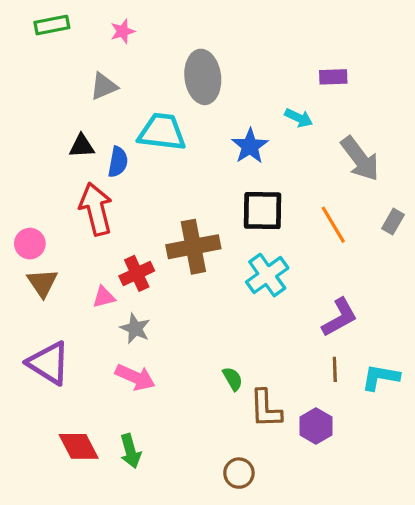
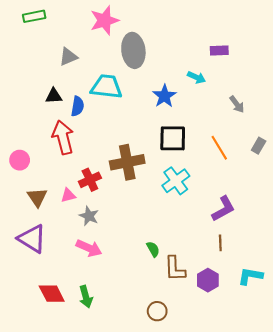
pink star: (123, 31) -> (104, 20), moved, size x1.8
gray arrow: (360, 159) -> (237, 104), size x0.6
brown triangle: (42, 283) -> (37, 197), moved
cyan L-shape: (380, 377) -> (250, 276), moved

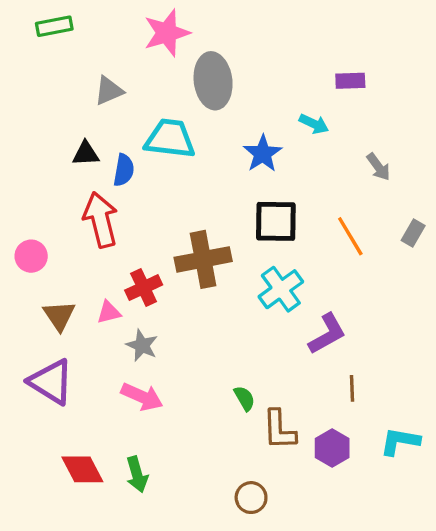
purple L-shape: (223, 209) -> (327, 334), moved

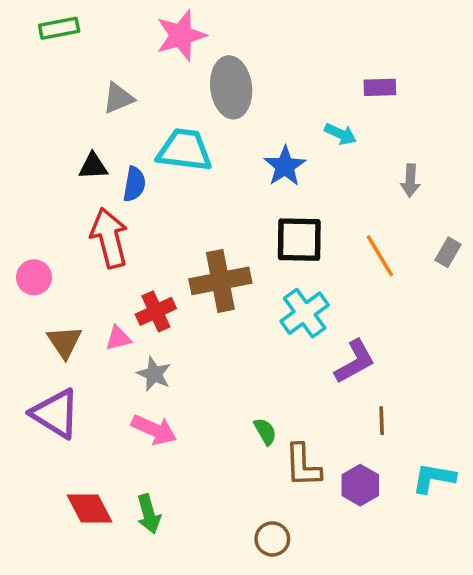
gray arrow: (378, 167) -> (410, 181), turned 40

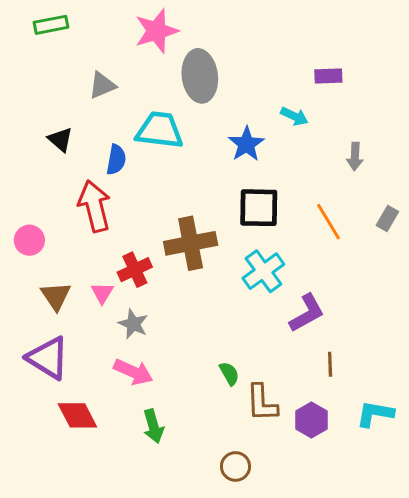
black triangle: (93, 166) -> (60, 139), moved, turned 44
pink triangle: (118, 338) -> (102, 293), turned -45
red diamond: (90, 509) -> (77, 415), moved
green arrow: (149, 514) -> (153, 426), moved

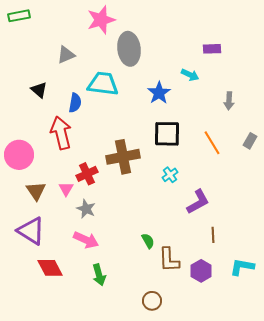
green rectangle: (51, 25) -> (19, 16), moved
pink circle: (29, 240) -> (19, 155), size x1.5
cyan cross: (263, 271) -> (170, 175), size x0.6

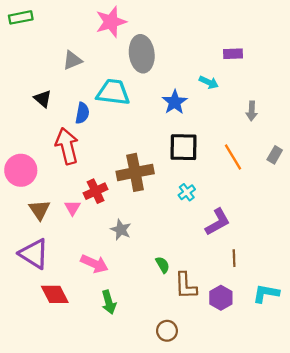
gray star: (86, 209) -> (121, 230), moved

